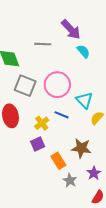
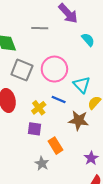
cyan semicircle: (83, 51) -> (88, 40), moved
purple square: (38, 144) -> (35, 129), turned 32
brown star: (81, 148) -> (79, 120), moved
gray star: (70, 180) -> (42, 163), moved

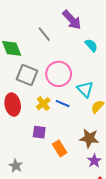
gray line: (40, 28) -> (44, 34), turned 49
yellow cross: (39, 108) -> (43, 104), moved
brown star: (79, 120) -> (89, 138), moved
gray star: (42, 163) -> (16, 166), moved

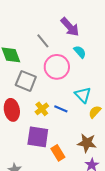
cyan semicircle: (91, 45) -> (80, 52), moved
pink circle: (59, 74) -> (57, 67), moved
purple square: (39, 132) -> (38, 137), size x1.6

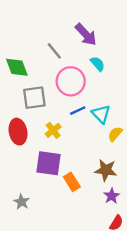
gray square: (26, 81) -> (34, 98), turned -30
blue line: (61, 109) -> (78, 111), moved, turned -48

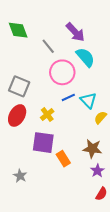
cyan semicircle: (98, 64) -> (85, 57), size x1.5
green diamond: (17, 67) -> (18, 30), moved
gray square: (34, 98) -> (19, 86), moved, turned 30
red ellipse: (18, 132) -> (17, 115), turned 40

